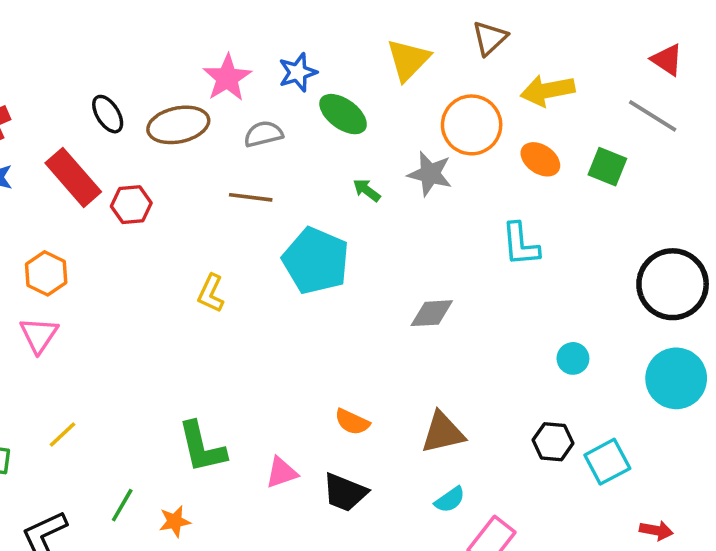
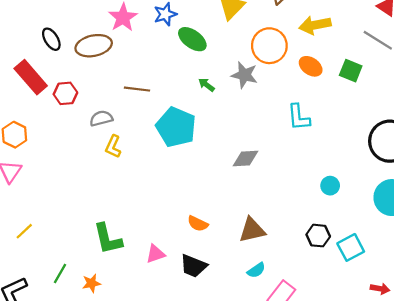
gray semicircle: (263, 134) -> (101, 118), moved

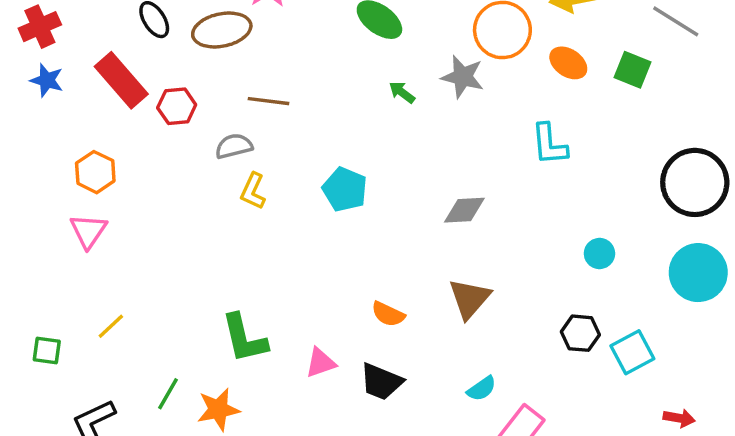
brown line: (137, 89) -> (269, 101), moved
cyan pentagon: (176, 127) -> (345, 189), moved, size x0.7
brown triangle: (252, 230) -> (470, 299), moved, turned -36
orange star: (91, 283) -> (218, 409), size x1.4

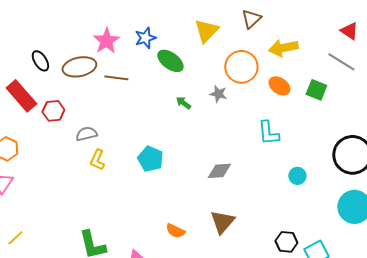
gray star: (463, 77) -> (218, 94), size x0.7
brown line: (269, 101) -> (116, 78), moved
cyan circle: (599, 254) -> (297, 176), moved

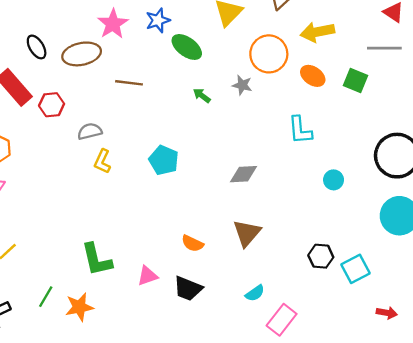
gray line: (341, 62) -> (384, 48), turned -32
brown line: (116, 78) -> (129, 83), moved

